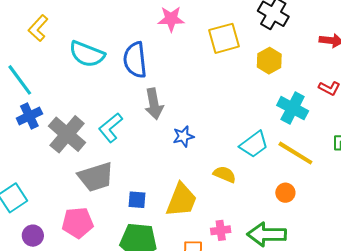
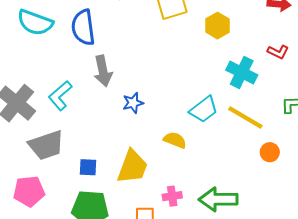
orange circle: (285, 193) -> (270, 152), moved

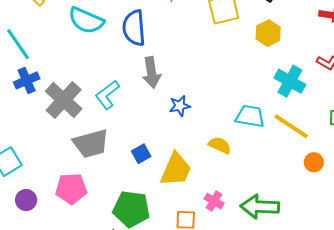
cyan trapezoid: (204, 110) -> (250, 116), turned -136
blue square: (88, 167) -> (141, 154), moved, turned -36
pink cross: (172, 196) -> (214, 201), turned 36

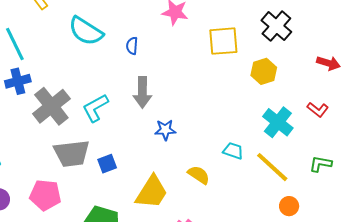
blue semicircle: (134, 28) -> (132, 46), size x0.5
cyan trapezoid: (250, 116) -> (233, 151), size x0.7
blue square: (141, 154) -> (107, 164), moved

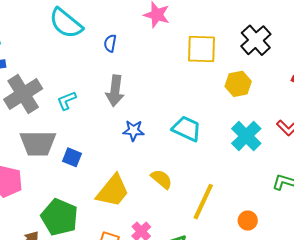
cyan L-shape: (95, 108) -> (67, 101), size x0.7
cyan trapezoid: (233, 151) -> (187, 129), moved, size x1.4
blue square: (107, 164) -> (72, 157), turned 36
yellow line: (272, 167) -> (203, 202), moved, turned 66

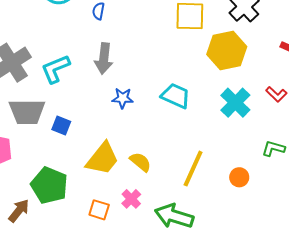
yellow hexagon: (238, 84) -> (227, 51), size x1.5
cyan L-shape: (67, 101) -> (55, 69), size x1.5
yellow semicircle: (162, 179) -> (140, 162), moved
orange circle: (248, 221) -> (239, 177), moved

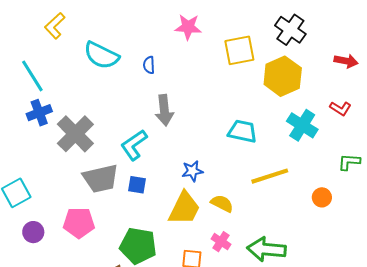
cyan L-shape: (55, 69) -> (134, 145), moved
blue star: (123, 98) -> (192, 171), moved
yellow line: (193, 169) -> (270, 176), moved, turned 60

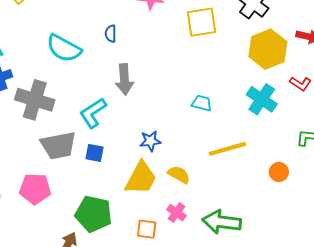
cyan semicircle: (101, 55) -> (64, 48), moved
yellow hexagon: (283, 76) -> (268, 49), moved
cyan trapezoid: (242, 131) -> (202, 103), size x0.7
gray cross: (75, 134) -> (35, 100), turned -30

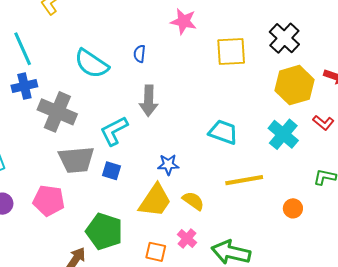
cyan trapezoid: (202, 103) -> (223, 132), size x1.4

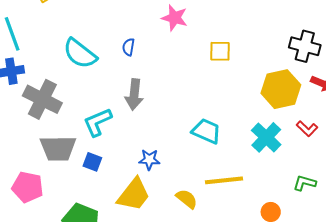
black cross: (284, 38) -> (305, 46), moved, turned -32
yellow square: (231, 52) -> (220, 51), size x0.7
yellow semicircle: (193, 201) -> (187, 199), moved

